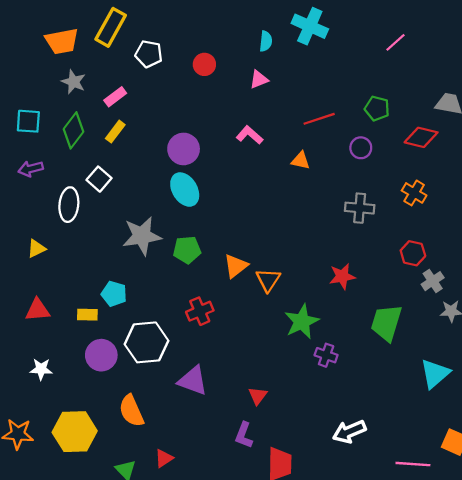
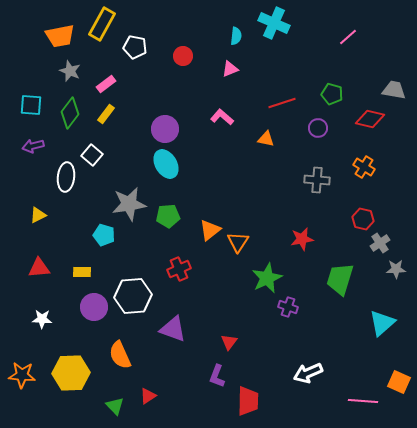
cyan pentagon: (114, 294) -> (104, 235), moved

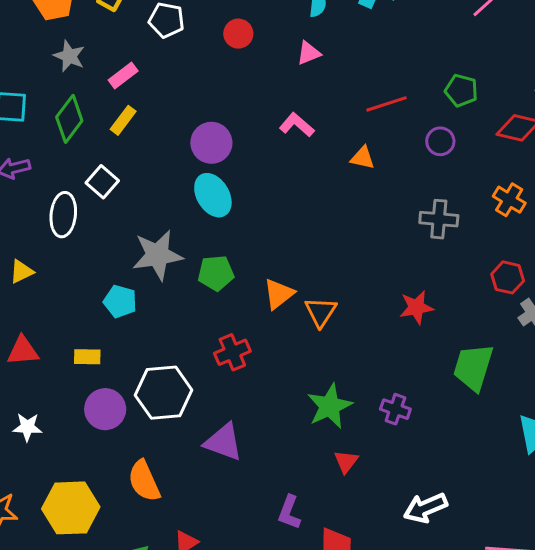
green star: (267, 278) -> (330, 406), moved
red triangle: (229, 342) -> (346, 462), moved

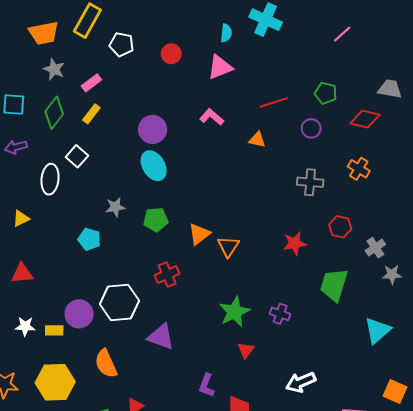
pink triangle: (309, 53) -> (220, 67), size x1.5
gray star: (158, 255) -> (115, 207), size x0.6
red hexagon: (508, 277) -> (340, 227), moved
yellow rectangle: (87, 357) -> (54, 330), moved

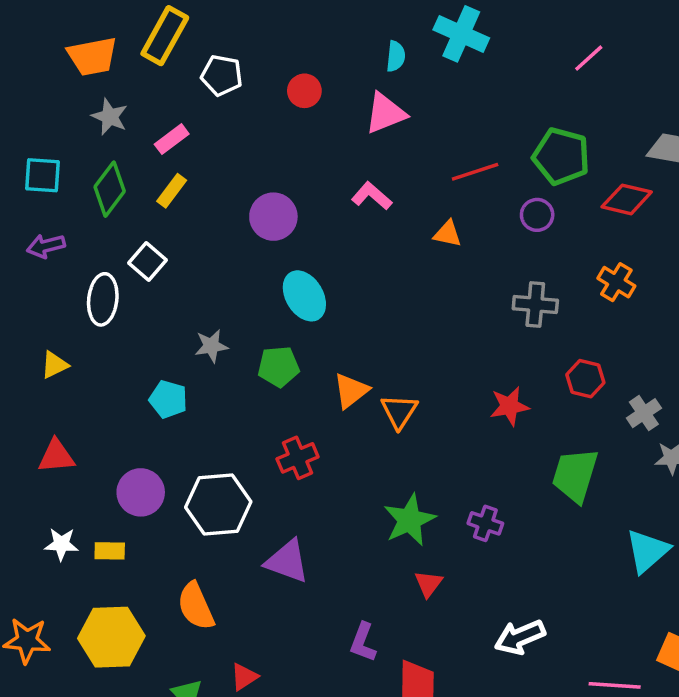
green pentagon: (326, 93) -> (561, 156), size x1.5
cyan ellipse: (154, 166) -> (304, 296), moved
purple circle: (79, 314) -> (141, 492), moved

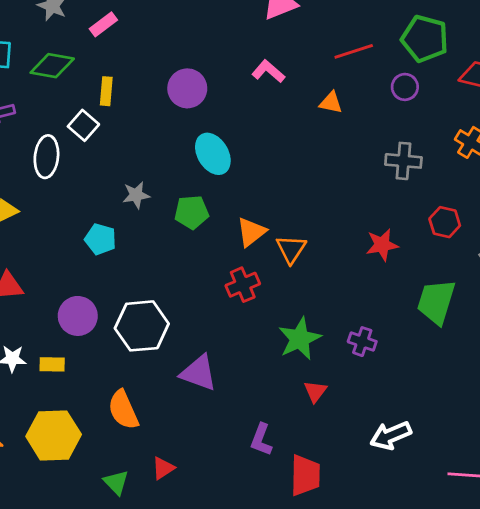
green diamond: (110, 189) -> (52, 66), turned 63
yellow rectangle: (172, 191) -> (106, 91), moved, turned -32
red cross: (298, 458) -> (243, 285), moved

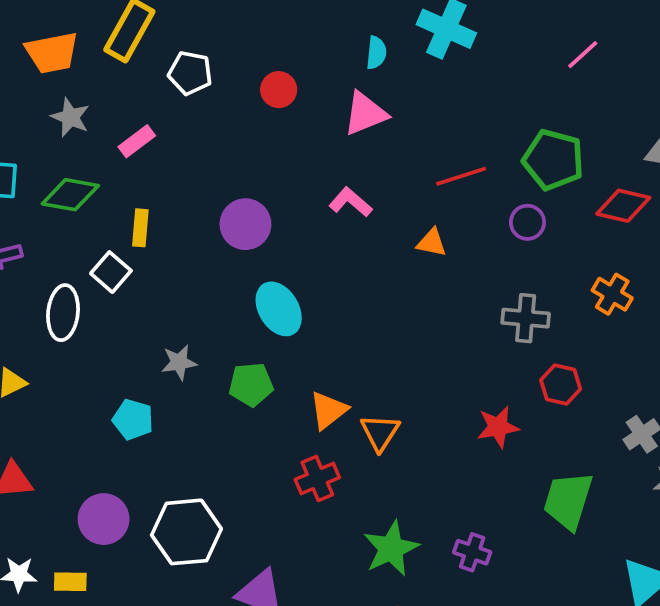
red hexagon: (445, 222) -> (561, 385), moved

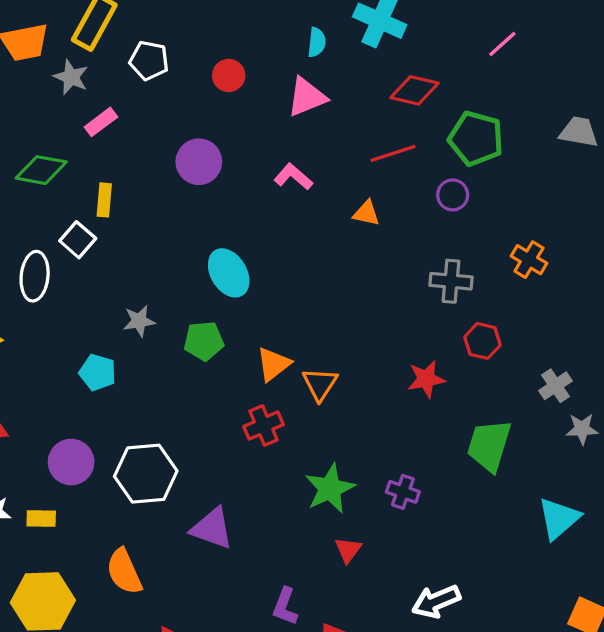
gray star: (70, 117) -> (71, 77), moved
red diamond: (623, 206) -> (415, 90), moved
purple circle: (245, 224) -> (199, 162), moved

